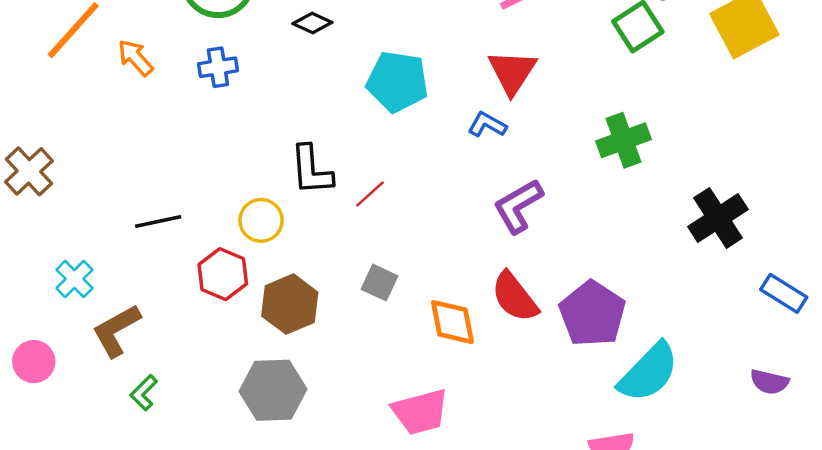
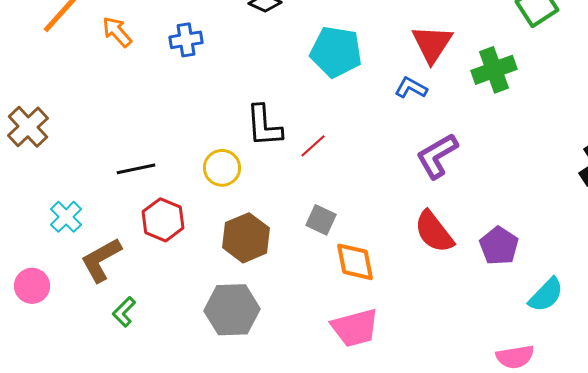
green cross: (623, 140) -> (494, 70), moved
red hexagon: (223, 274) -> (163, 220), moved
purple pentagon: (592, 314) -> (499, 246), size x0.7
orange diamond: (452, 322) -> (355, 262), moved
cyan semicircle: (649, 372) -> (546, 295), size x0.7

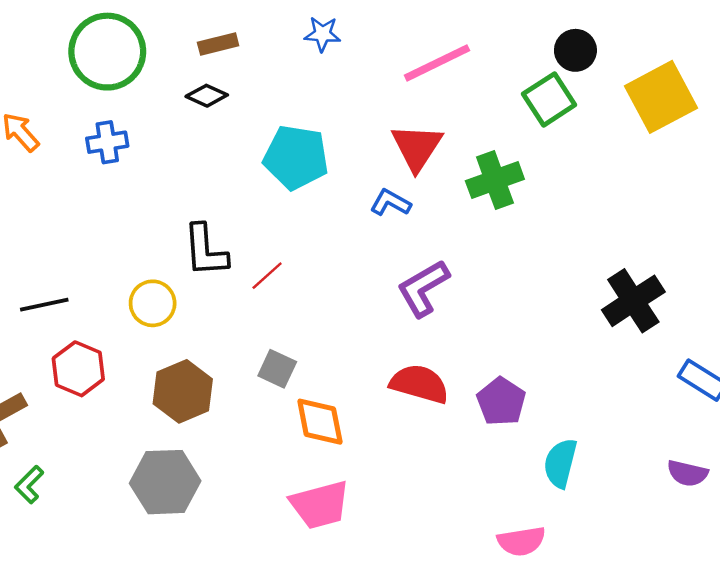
red semicircle: (434, 232) -> (419, 384), turned 144
cyan semicircle: (546, 295) -> (560, 463), turned 150

